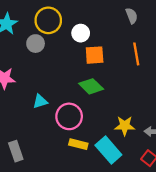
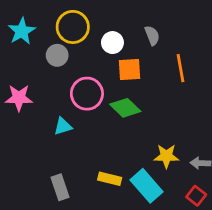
gray semicircle: (132, 16) -> (152, 35), moved
pink circle: (69, 116) -> (87, 94), moved
gray rectangle: (16, 151) -> (60, 187), moved

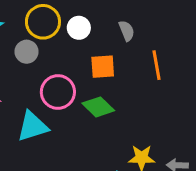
white circle: (112, 43) -> (79, 28), moved
cyan triangle: (63, 126) -> (33, 126), size x1.6

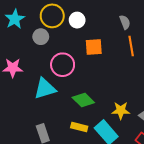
gray semicircle: (127, 31) -> (125, 22), moved
green diamond: (98, 107) -> (83, 100), moved

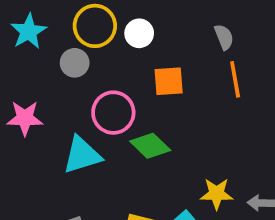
green diamond: (83, 100) -> (150, 146), moved

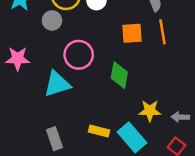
orange square: (169, 81) -> (132, 33), moved
green diamond: (150, 146) -> (119, 75), moved, turned 56

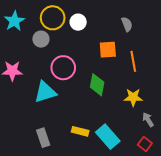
orange line: (163, 32) -> (133, 61), moved
yellow star: (150, 111) -> (133, 97), moved
gray arrow: (180, 117) -> (148, 120), turned 56

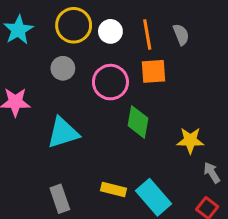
gray circle: (41, 39) -> (63, 68), moved
orange line: (133, 61) -> (147, 34), moved
pink circle: (63, 68) -> (110, 82), moved

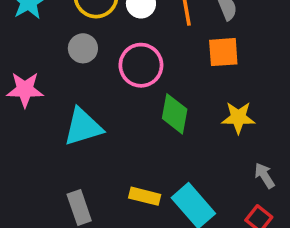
orange square: (153, 71) -> (223, 52), moved
yellow star: (190, 140) -> (238, 118), moved

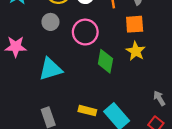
yellow star: (238, 118) -> (136, 51), moved, turned 30

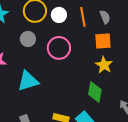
green diamond: (105, 61) -> (95, 92), moved

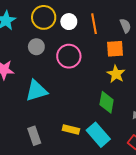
gray semicircle: (105, 17) -> (125, 26), moved

